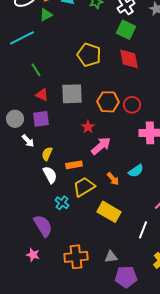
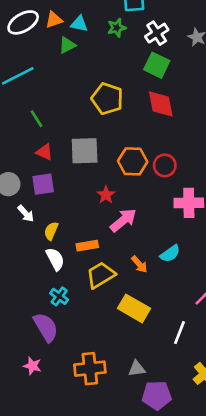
green triangle: (46, 15) -> (67, 45), moved
cyan cross: (62, 203) -> (59, 296), moved

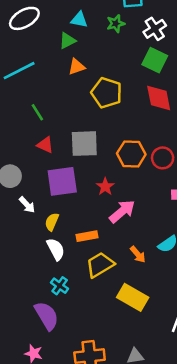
orange triangle: (54, 20) -> (77, 67), moved
purple square: (43, 184) -> (62, 181), moved, size x1.4

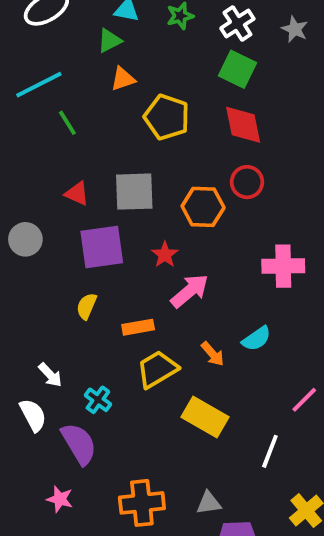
green line: (37, 112) -> (67, 123), moved
red circle: (163, 158) -> (247, 182), moved
white arrow: (27, 205) -> (50, 375), moved
white semicircle: (56, 249) -> (33, 415), moved

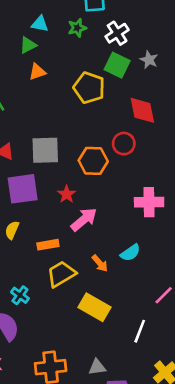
gray star: (295, 29) -> (149, 60), moved
yellow pentagon: (167, 117) -> (89, 88), moved
red diamond: (243, 125) -> (142, 110), moved

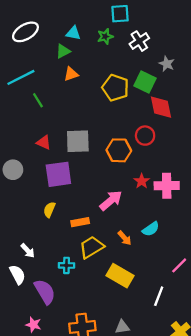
green square: (117, 65) -> (145, 82), moved
red star: (67, 194) -> (142, 181), moved
cyan cross: (20, 295) -> (66, 265), moved, turned -35

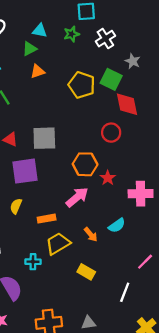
orange hexagon: (119, 150) -> (85, 164), moved
pink cross: (167, 186) -> (141, 194), moved
yellow rectangle: (120, 276) -> (86, 272), size x0.7

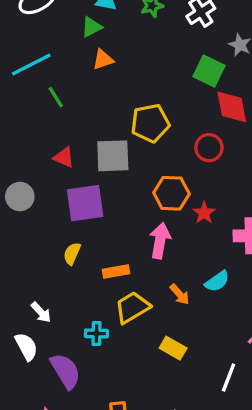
yellow pentagon: (82, 85) -> (150, 123), moved, turned -30
pink arrow: (77, 197) -> (160, 241), turned -40

